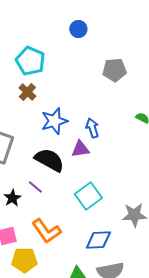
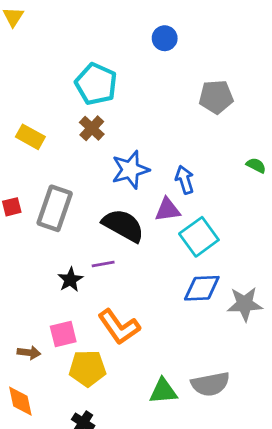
purple line: (35, 187) -> (103, 264), turned -49
cyan square: (88, 196) -> (199, 237), moved
blue diamond: (98, 240) -> (202, 288), moved

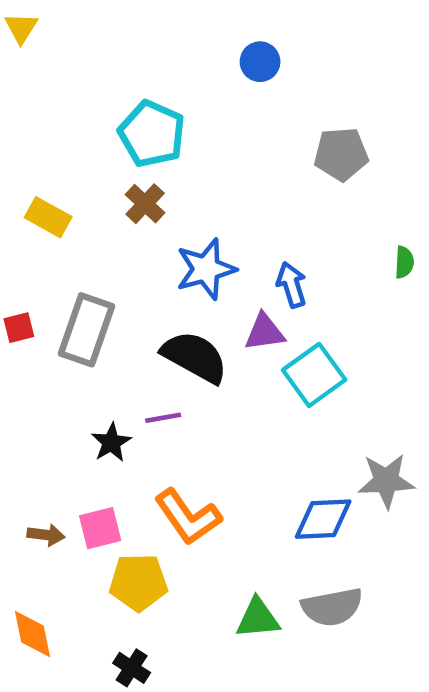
green semicircle: (256, 165) -> (404, 262), turned 66
blue diamond: (202, 288) -> (323, 519), moved
brown arrow: (29, 353) -> (46, 535), moved

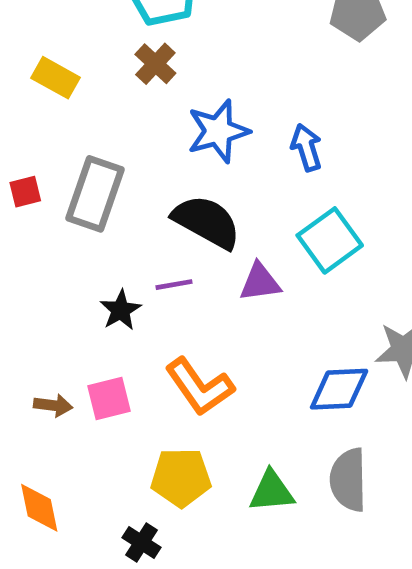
purple triangle: (265, 332) -> (260, 282), moved
yellow pentagon: (138, 582) -> (181, 477), moved
gray semicircle: (332, 607) -> (348, 480), turned 100

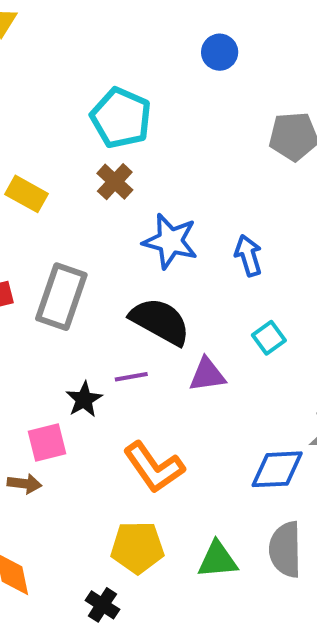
blue star: (218, 131) -> (170, 241), turned 30
cyan square: (330, 240) -> (269, 338), size x0.6
pink square: (109, 398) -> (47, 443), moved

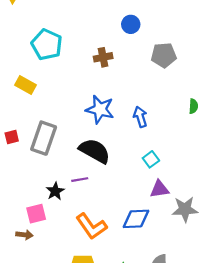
blue circle: (220, 52) -> (131, 24), moved
cyan pentagon: (121, 118) -> (47, 45), moved
brown cross: (115, 182) -> (103, 57), moved, turned 36
purple triangle: (207, 375) -> (159, 189), moved
blue diamond: (277, 469) -> (136, 219), moved

